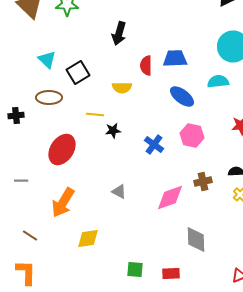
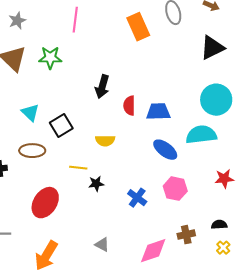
red semicircle: (146, 66) -> (129, 106), moved
cyan semicircle: (218, 82) -> (201, 135), size x1.4

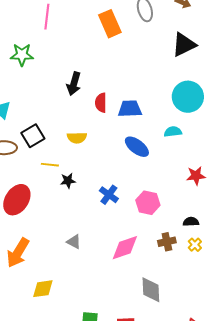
black square: (61, 126) -> (33, 136), moved
cyan semicircle: (201, 135) -> (173, 132), size x0.6
pink hexagon: (175, 189) -> (148, 203), moved
brown cross: (186, 235) -> (167, 242), moved

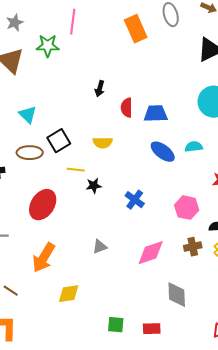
green star: (22, 55) -> (48, 46), moved
black arrow: (74, 84) -> (100, 89), size x0.7
cyan semicircle: (173, 132) -> (194, 147), moved
pink hexagon: (148, 203) -> (187, 208), moved
gray triangle: (74, 242) -> (100, 247), turned -49

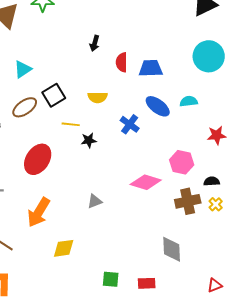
cyan triangle: (28, 115) -> (23, 69), turned 42
brown ellipse: (30, 153) -> (25, 107), turned -35
blue cross: (135, 200) -> (130, 124), moved
brown cross: (193, 247) -> (188, 201), size x1.4
pink diamond: (151, 253) -> (146, 182), moved, turned 36

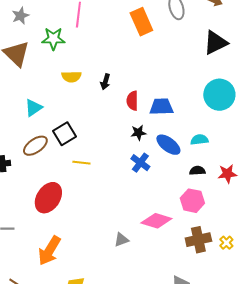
yellow semicircle: (98, 97) -> (71, 77), moved
black star: (89, 140) -> (138, 133), moved
black semicircle: (212, 181) -> (197, 171), moved
gray triangle: (95, 201) -> (121, 240), moved

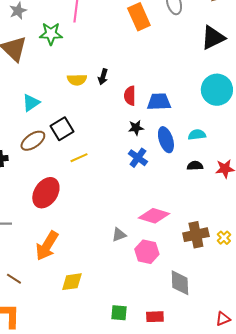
yellow semicircle: (71, 77) -> (77, 80), moved
blue ellipse: (168, 145) -> (166, 140), turned 35
yellow line: (81, 163) -> (79, 158), turned -30
pink hexagon: (192, 201) -> (147, 252), moved

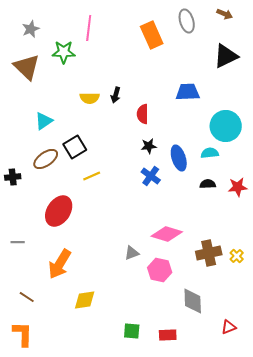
cyan circle: (217, 90) -> (226, 126), moved
blue trapezoid: (159, 102) -> (188, 92), moved
red triangle: (223, 319) -> (229, 327), moved

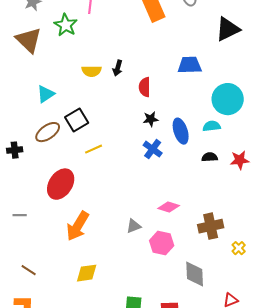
green star: (64, 52) -> (66, 25), turned 30
pink diamond: (167, 234) -> (169, 207), size x0.7
yellow cross: (237, 256) -> (239, 248), moved
orange arrow: (60, 264) -> (78, 226), moved

